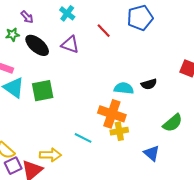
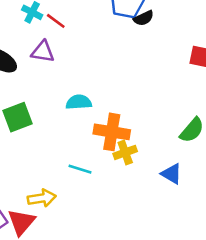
red line: (104, 31) -> (56, 21), moved
black semicircle: (149, 84) -> (144, 18), moved
cyan semicircle: (124, 88) -> (79, 102), moved

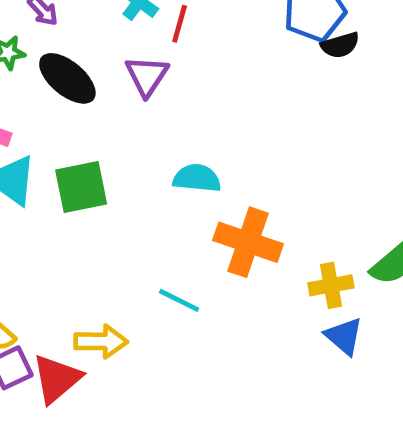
red line: (56, 21) -> (180, 24), turned 60
purple triangle: (43, 52) -> (147, 76), turned 45
yellow cross: (125, 152) -> (331, 285), moved

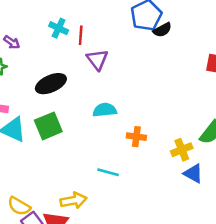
purple triangle: (147, 76) -> (97, 60), moved
black ellipse: (67, 78) -> (51, 84), moved, turned -52
orange cross: (248, 242) -> (136, 137), size x0.6

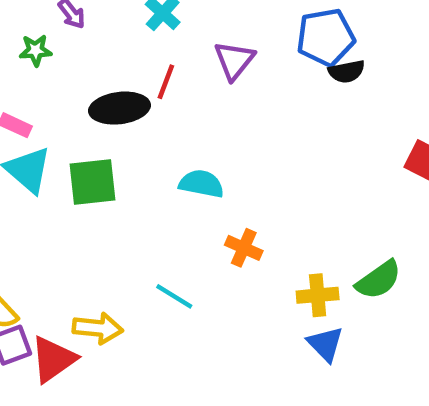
red line: (81, 35) -> (166, 82), moved
purple triangle: (97, 60) -> (234, 60), moved

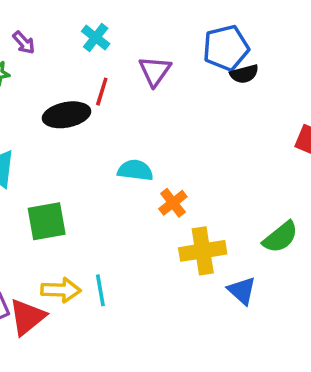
green square: (92, 182) -> (47, 221), moved
orange cross: (244, 248) -> (173, 203), moved, turned 32
yellow cross: (318, 295) -> (203, 251), moved, size x1.4
cyan line: (174, 296) -> (100, 290), moved, turned 52

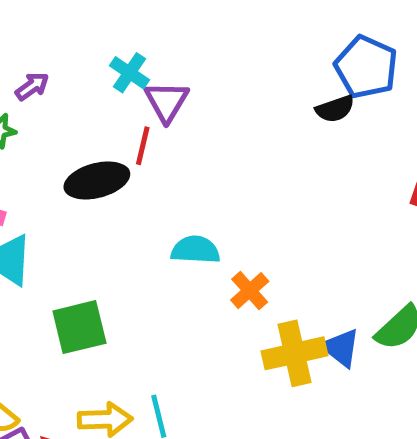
purple arrow: (24, 43) -> (32, 86), turned -80
blue pentagon: (226, 48) -> (366, 67), moved, turned -30
purple triangle: (155, 71) -> (167, 101), moved
blue triangle: (242, 291) -> (341, 348), moved

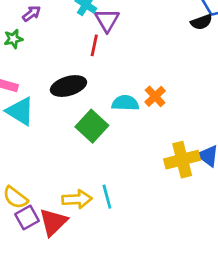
black ellipse: (97, 180) -> (68, 86), moved
orange cross: (250, 291) -> (155, 96), moved
green square: (79, 327) -> (92, 126), moved, turned -32

